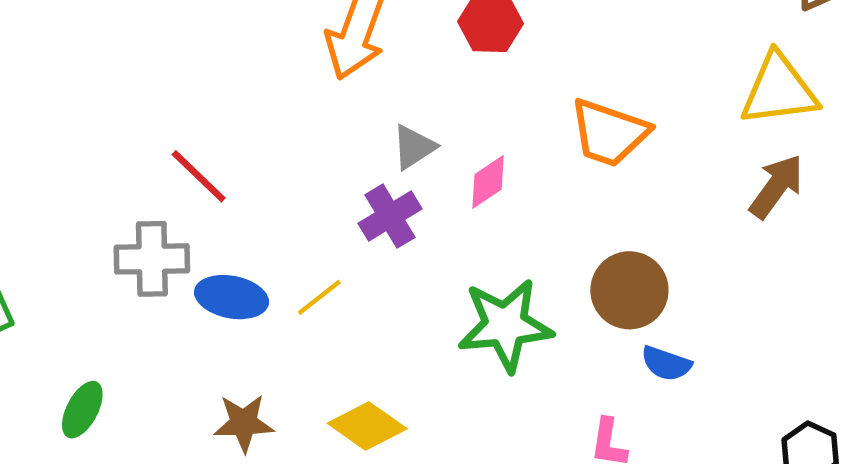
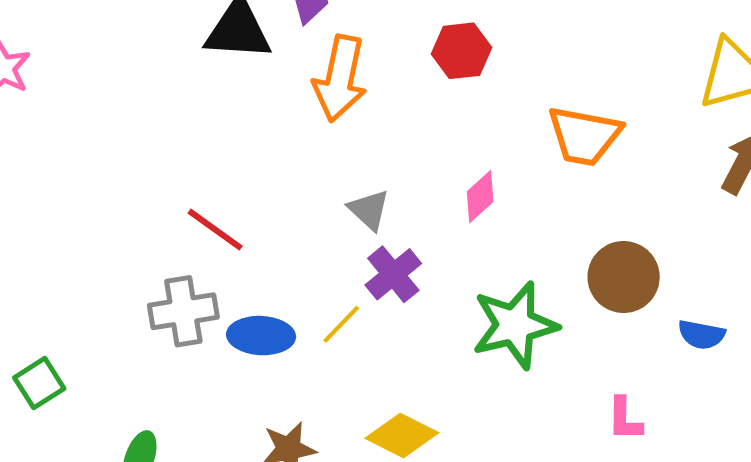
gray triangle: (414, 147) -> (369, 210), moved, turned -36
purple cross: (390, 216) -> (393, 274), moved
blue semicircle: (666, 364) -> (701, 335), moved

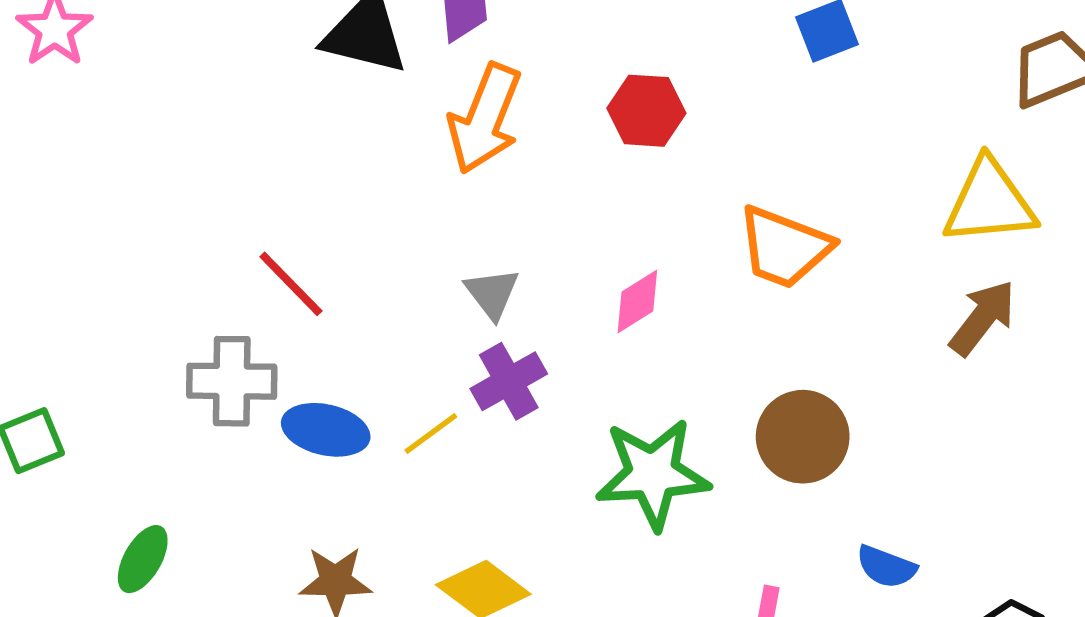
blue semicircle: (701, 335) -> (886, 567), moved

